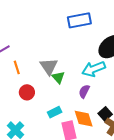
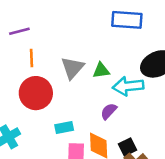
green triangle: (58, 77) -> (101, 71), moved, turned 48
red circle: (27, 92) -> (36, 93), size x1.6

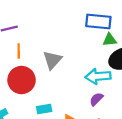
green triangle: (101, 71) -> (110, 40), moved
purple semicircle: (109, 111) -> (96, 99), moved

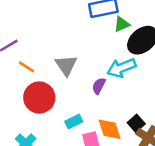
orange line: (19, 51) -> (27, 67), turned -40
purple semicircle: (96, 99) -> (99, 86), moved

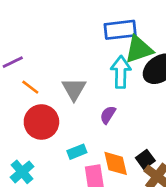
green triangle: (122, 24) -> (139, 49), size x1.6
cyan arrow: (121, 68) -> (121, 72), moved, turned 108

